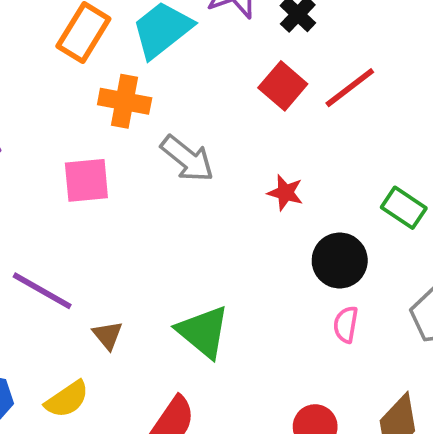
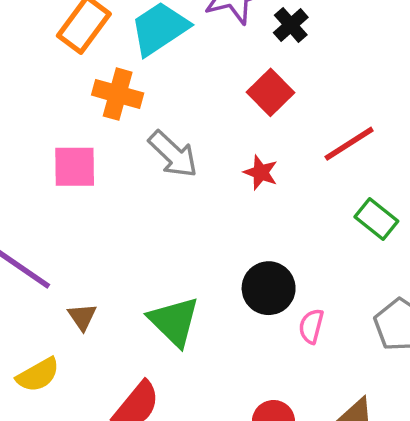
red line: (350, 88) -> (349, 144), moved
red star: (285, 193) -> (261, 172), moved
black circle: (340, 261) -> (269, 288), moved

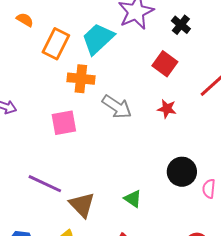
black cross: (291, 25) -> (181, 25), moved
brown triangle: (82, 317) -> (82, 205), size x1.6
green triangle: (174, 321) -> (133, 199), size x0.6

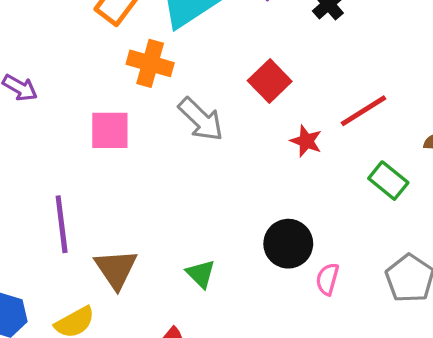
red square: (165, 64) -> (270, 81), moved
red star: (167, 109) -> (306, 141), moved
purple line: (45, 184) -> (62, 224), turned 48

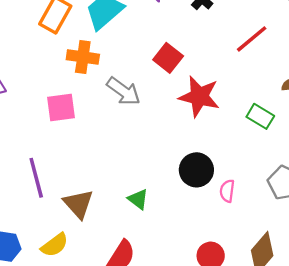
red line: (364, 111) -> (252, 39), moved
red star: (306, 141) -> (199, 96), size x1.8

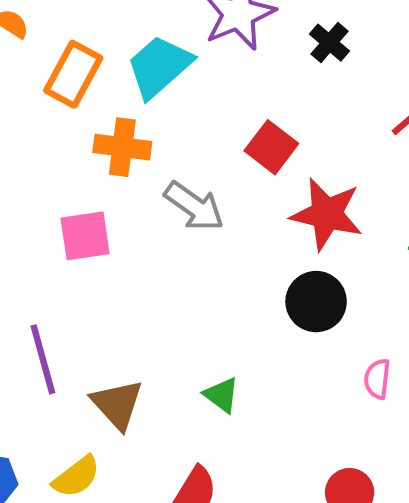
black circle: (196, 170) -> (316, 302), moved

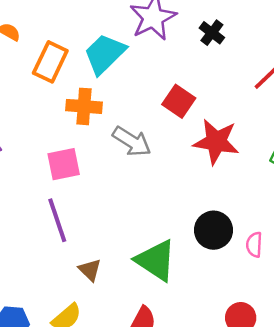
black circle: (316, 302) -> (213, 230), moved
purple line: (43, 359) -> (57, 220), moved
green triangle: (222, 395) -> (156, 260), size x1.8
brown triangle: (117, 404) -> (90, 270), size x0.7

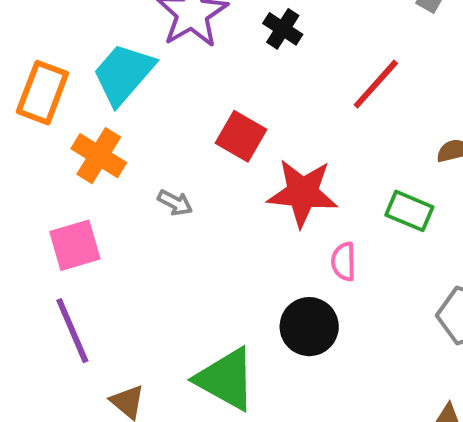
orange cross: (84, 106) -> (99, 156), turned 32
gray arrow: (132, 141) -> (175, 203), size x0.6
pink semicircle: (254, 245) -> (344, 262), moved

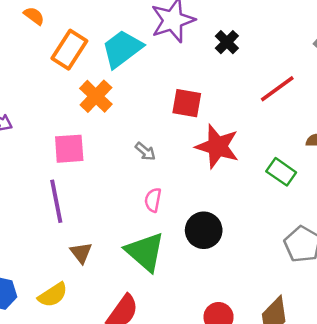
red square: (241, 136) -> (187, 103), turned -32
gray arrow: (175, 203) -> (145, 152), moved
pink semicircle: (344, 262) -> (153, 200), moved

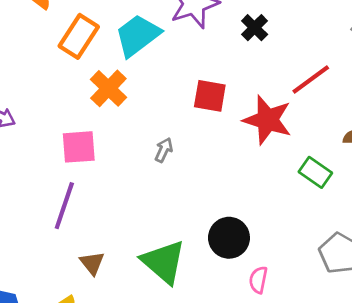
red star: (217, 146) -> (268, 120), moved
gray arrow: (145, 152) -> (164, 150), turned -105
pink semicircle: (153, 200) -> (258, 280), moved
purple line: (56, 201) -> (64, 206), turned 30

